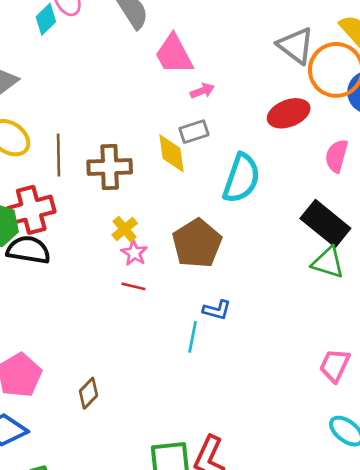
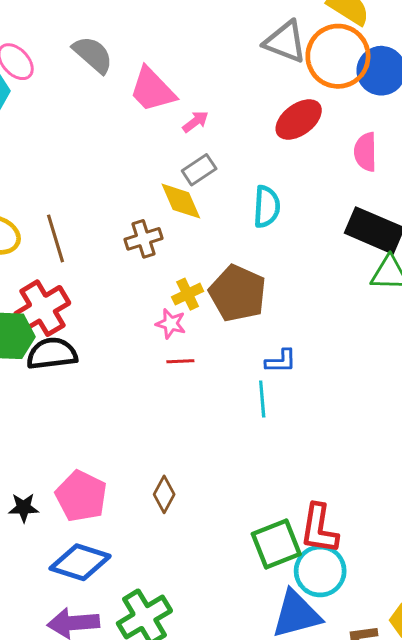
brown cross: (110, 167) -> (143, 239), moved, size x0.7
cyan semicircle: (241, 178) -> (267, 207), size x0.7
yellow cross: (125, 229) -> (188, 294), moved, turned 30

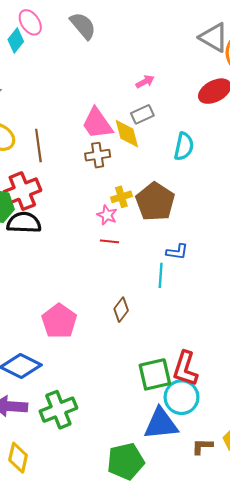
pink trapezoid: (152, 90) -> (97, 124), moved
brown diamond: (164, 494) -> (121, 310), moved
pink pentagon: (81, 496) -> (59, 321), moved

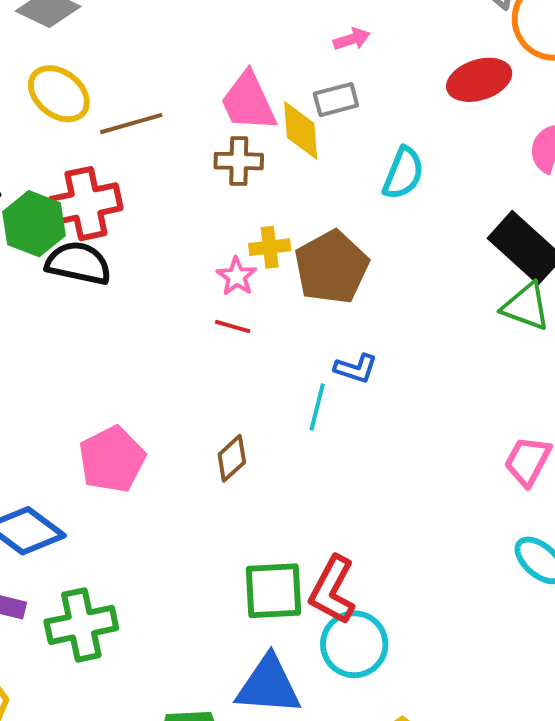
brown line: (38, 146) -> (131, 124), turned 72
cyan circle: (182, 397) -> (354, 644), moved

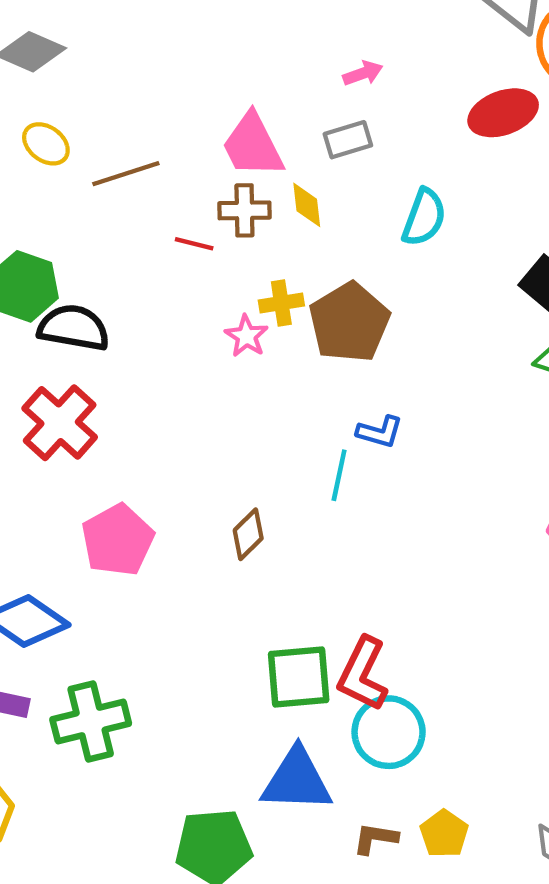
yellow ellipse: (59, 94) -> (46, 144), size x0.7
yellow diamond: (301, 130) -> (307, 205), moved, size x0.7
red cross: (86, 204) -> (60, 423), moved, turned -34
red line: (233, 326) -> (194, 244), moved

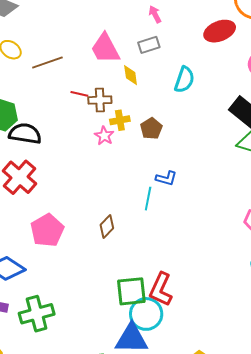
pink arrow: (363, 73) -> (155, 14), turned -96
brown cross: (244, 210) -> (100, 100), moved
brown pentagon: (349, 322) -> (151, 129), size x0.6
cyan circle: (389, 732) -> (146, 314), moved

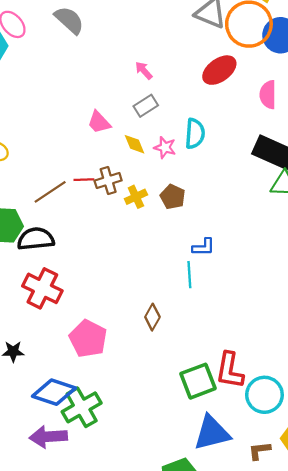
pink trapezoid: (105, 48) -> (99, 122), size x0.7
brown line: (47, 63) -> (50, 192), moved
pink star: (104, 136) -> (165, 147), moved
green cross: (37, 314) -> (82, 407), moved
cyan circle: (146, 314) -> (264, 395), moved

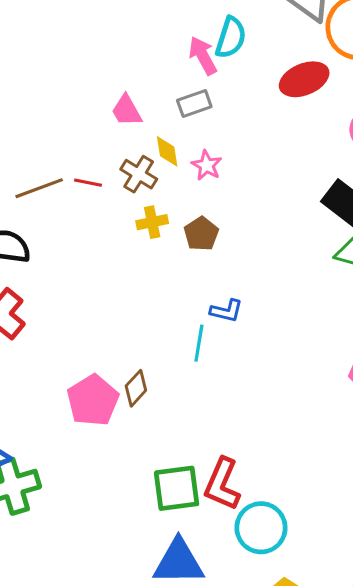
pink arrow: (144, 70) -> (203, 56), size x1.4
cyan semicircle: (195, 134) -> (231, 38), moved
brown cross: (108, 180) -> (139, 174), moved, turned 35
pink pentagon: (88, 339) -> (93, 400), moved

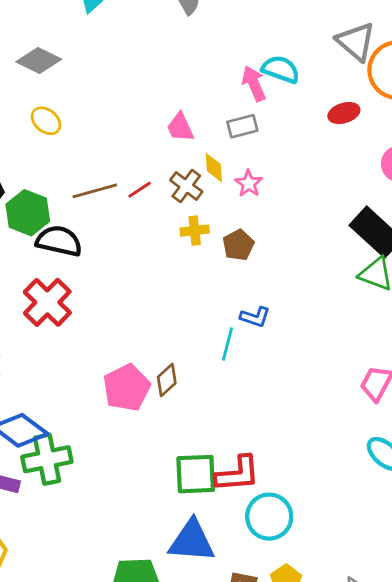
cyan semicircle: (231, 38) -> (281, 69), turned -93
red ellipse: (304, 79) -> (344, 113), size x0.7
red line: (88, 183) -> (140, 190), turned -50
red L-shape: (222, 484) -> (237, 474), turned -123

